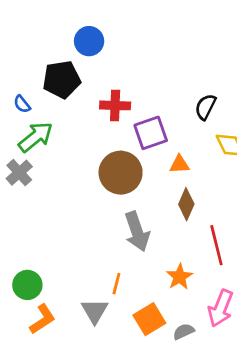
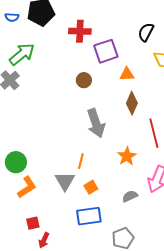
blue semicircle: (22, 104) -> (12, 17), moved, turned -48
brown circle: (121, 173) -> (84, 80), size x0.5
orange square: (149, 319) -> (91, 187), moved, size x0.6

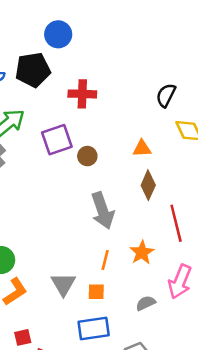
purple square: (106, 51) -> (57, 140), moved
orange line: (81, 161) -> (105, 260), moved
orange square: (91, 187) -> (96, 292), turned 32

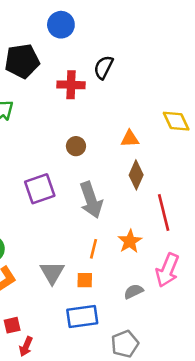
blue circle: (58, 34) -> (61, 25), moved
black semicircle: (166, 95) -> (104, 67), moved
purple square: (57, 140) -> (40, 189), moved

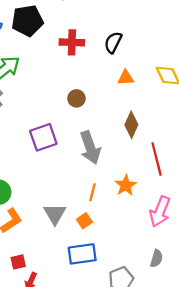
black semicircle: (104, 67) -> (113, 42), moved
orange triangle: (130, 139) -> (126, 78), moved
orange square: (85, 280) -> (84, 221), turned -35
gray semicircle: (134, 291) -> (157, 258), moved, turned 132

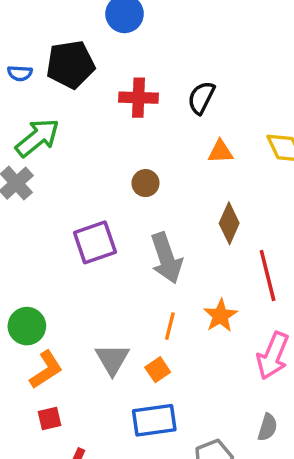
red square: (18, 262) -> (50, 419), moved

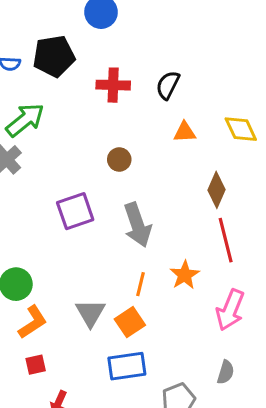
brown diamond: (229, 223) -> (216, 190), moved
orange square: (158, 370) -> (130, 322), size x1.4

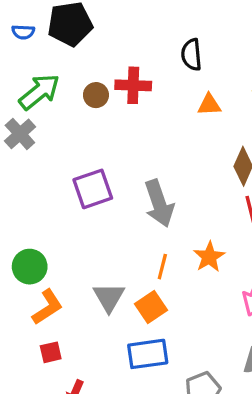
red cross: (113, 85) -> (133, 85), moved
black semicircle: (168, 85) -> (191, 55), turned -32
brown circle: (119, 159) -> (96, 95), moved

